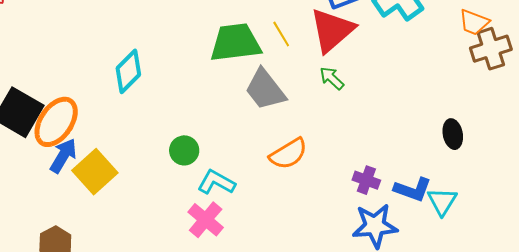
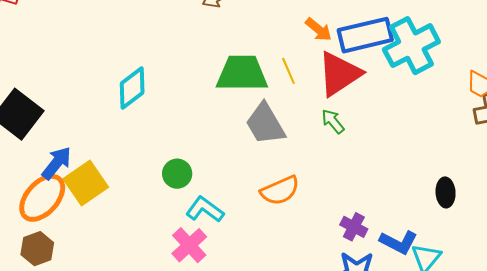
orange ellipse: (56, 122) -> (42, 198), moved

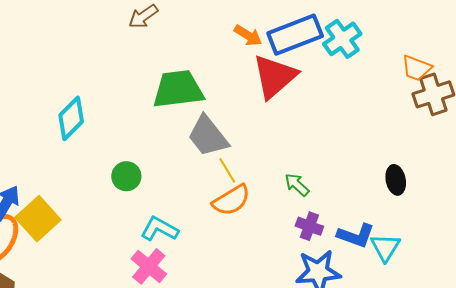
cyan cross: (411, 46) -> (342, 39), size x0.7
yellow line: (288, 71) -> (227, 170), moved
green arrow: (333, 121) -> (297, 185), moved
green circle: (177, 174) -> (126, 176), moved

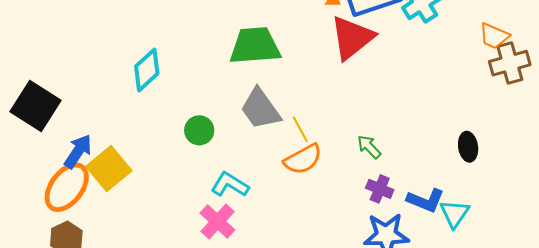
gray trapezoid: (208, 136) -> (260, 109), moved

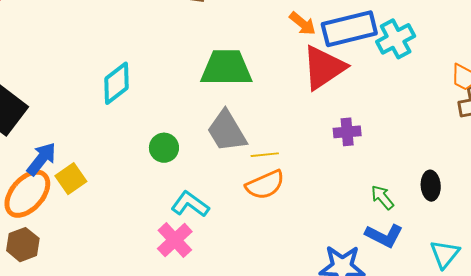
yellow line: (300, 129) -> (265, 155), turned -72
green arrow: (369, 147) -> (382, 197), moved
yellow square: (109, 169) -> (71, 179), size x0.7
purple cross: (380, 189) -> (347, 132), moved, turned -32
cyan triangle: (454, 214) -> (445, 254), moved

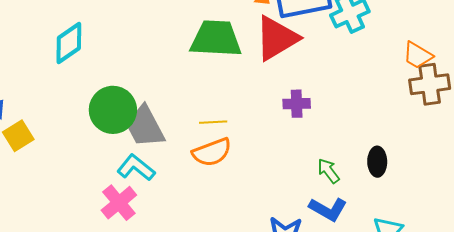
green trapezoid: (226, 68) -> (216, 39), moved
gray trapezoid: (227, 131) -> (145, 127), moved
green circle: (164, 148) -> (113, 110), size x1.6

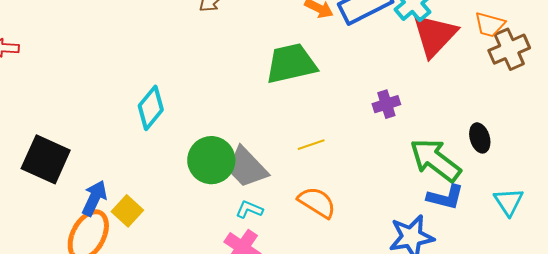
red triangle: (277, 38) -> (435, 35), moved
orange semicircle: (212, 152) -> (317, 202), moved, turned -111
cyan L-shape: (136, 168) -> (249, 209), size x0.7
green arrow: (328, 171) -> (435, 160), size x2.0

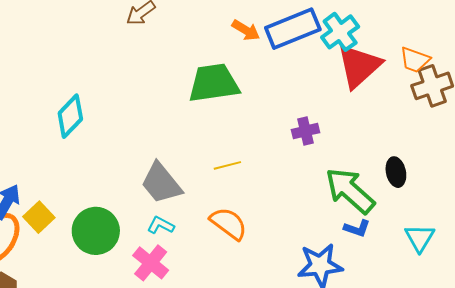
green circle: (211, 160) -> (96, 231), moved
blue L-shape: (445, 197) -> (357, 228), size x0.7

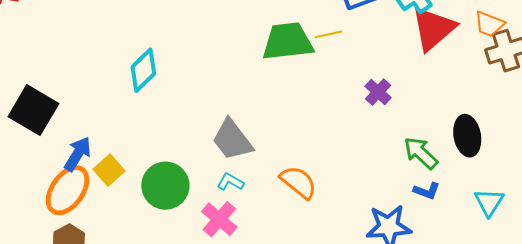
purple cross: (306, 131) -> (378, 92), turned -36
yellow line: (227, 165) -> (329, 34), moved
black ellipse: (396, 172) -> (467, 136), size x1.4
green arrow: (350, 191) -> (421, 153), size x0.7

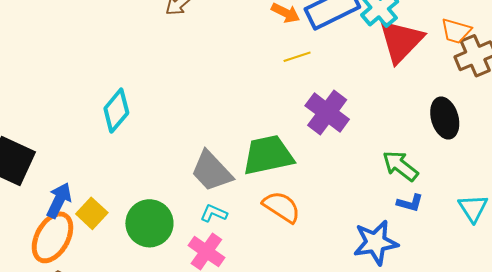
green trapezoid: (288, 41) -> (268, 155), moved
purple cross: (378, 92) -> (327, 112), moved, size x1.6
black ellipse: (467, 136) -> (445, 118), moved

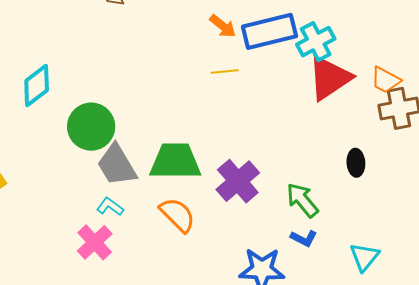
purple cross: (327, 112) -> (238, 181), moved
black ellipse: (445, 118) -> (356, 163), size x0.7
green circle: (149, 223) -> (91, 127), moved

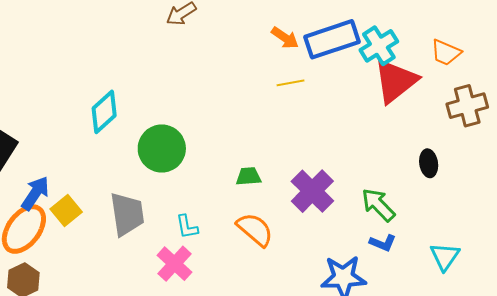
orange trapezoid: (386, 80) -> (446, 52), moved
green trapezoid: (175, 161) -> (248, 176), size x0.5
gray trapezoid: (117, 165) -> (127, 214), moved, turned -153
cyan L-shape: (110, 207) -> (187, 227), turned -132

